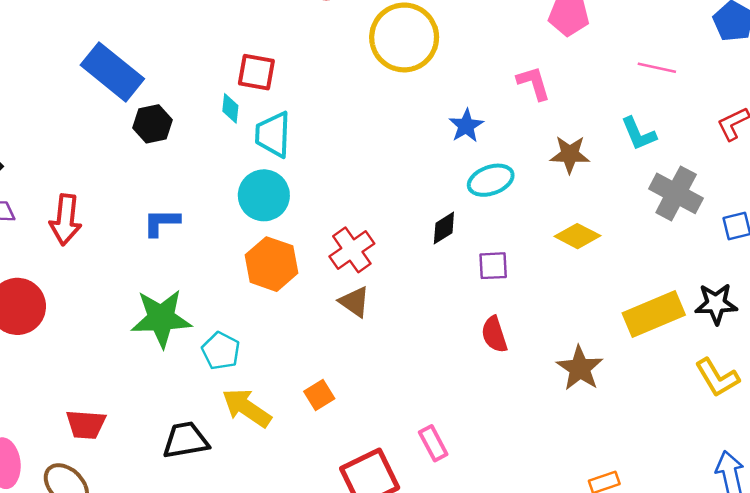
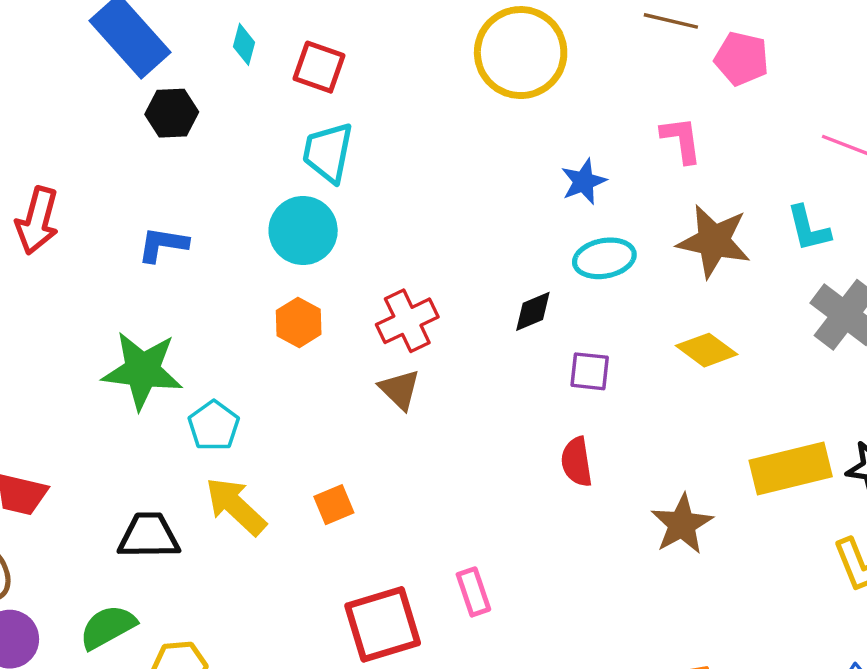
cyan diamond: (230, 108) -> (244, 44), moved
brown star: (570, 154) -> (714, 241), size x1.4
orange hexagon: (271, 264) -> (299, 322), size x0.7

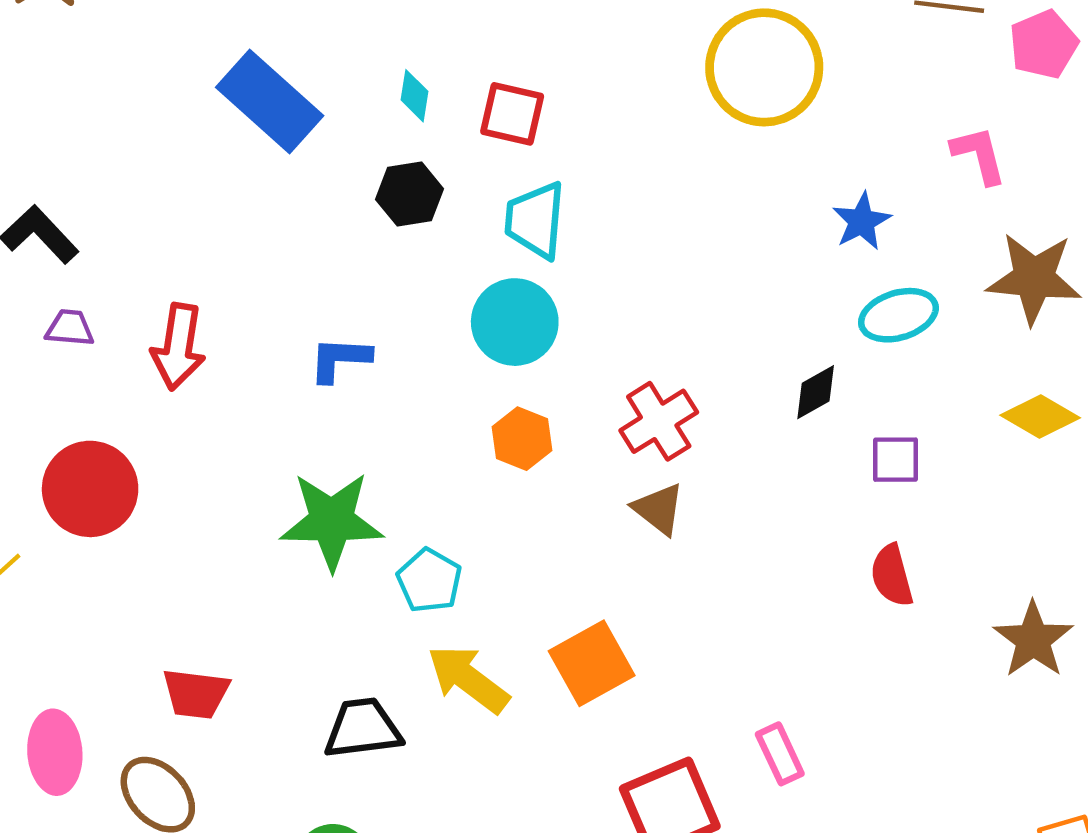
pink pentagon: (742, 59) -> (1044, 44), turned -30
black hexagon: (172, 113) -> (410, 194), moved
orange square: (334, 505) -> (592, 663), size x1.6

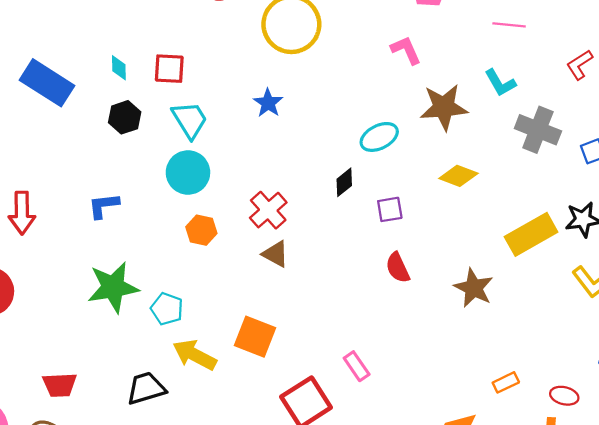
cyan trapezoid: (535, 220) -> (190, 120), turned 153
blue star: (862, 221) -> (268, 103), moved
orange square: (592, 663) -> (255, 337), turned -30

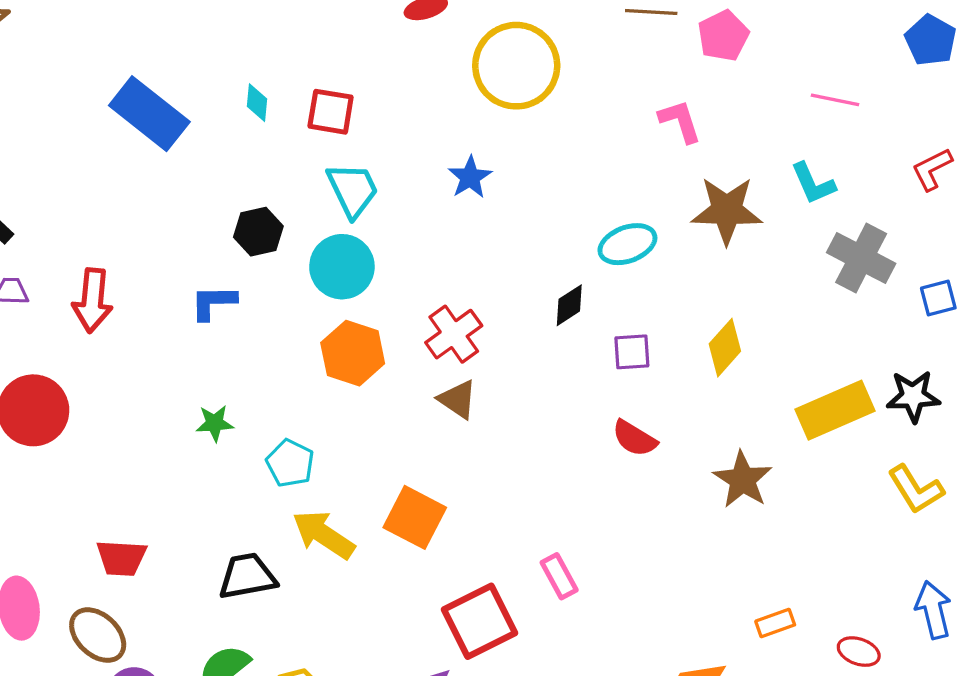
black hexagon: (125, 117) -> (258, 232), moved
yellow diamond: (458, 176) -> (725, 348), moved, turned -75
orange hexagon: (201, 230) -> (353, 353), size x1.4
red semicircle: (398, 268) -> (634, 438), turned -40
green star: (113, 287) -> (215, 423), size x0.5

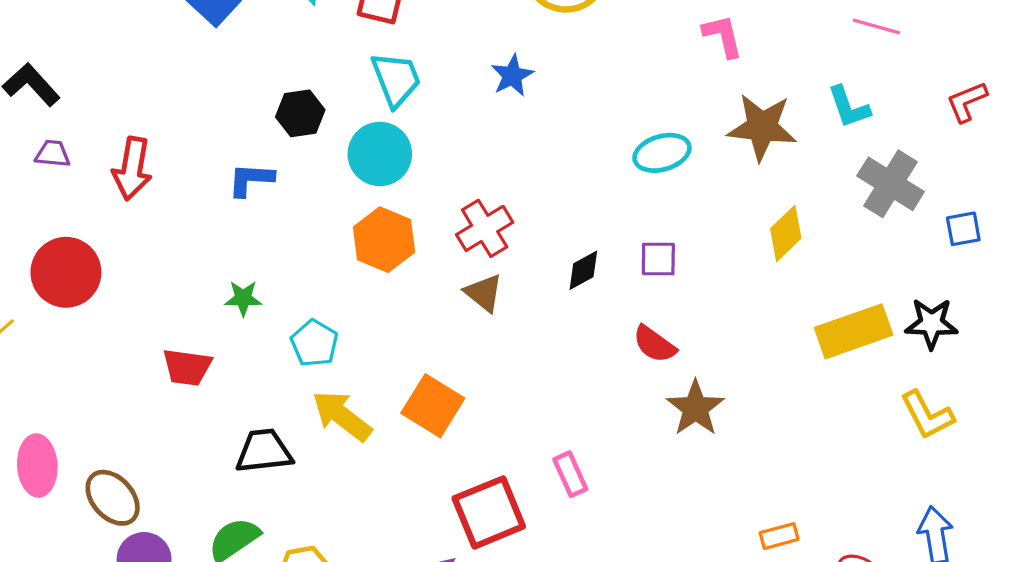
black diamond: (569, 305) -> (583, 270), moved
yellow diamond: (725, 348) -> (786, 233), moved
brown star: (743, 480) -> (695, 408), moved
red trapezoid: (121, 558) -> (187, 367), moved

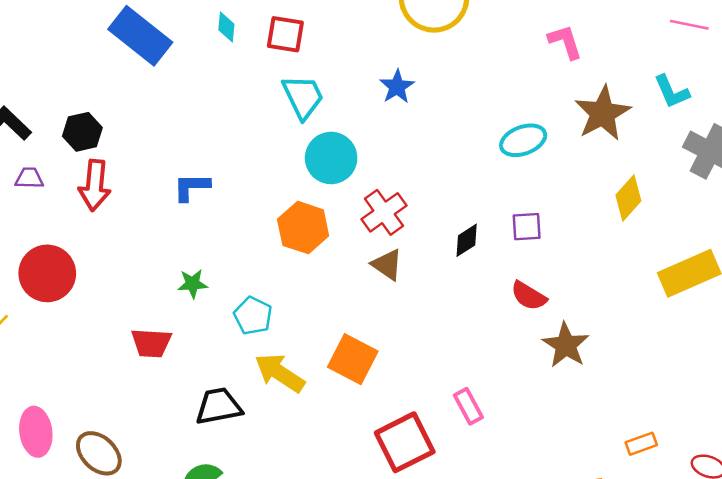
black hexagon: (300, 113) -> (82, 132), moved
brown star: (762, 127) -> (603, 113), turned -30
cyan circle: (380, 154) -> (331, 158), moved

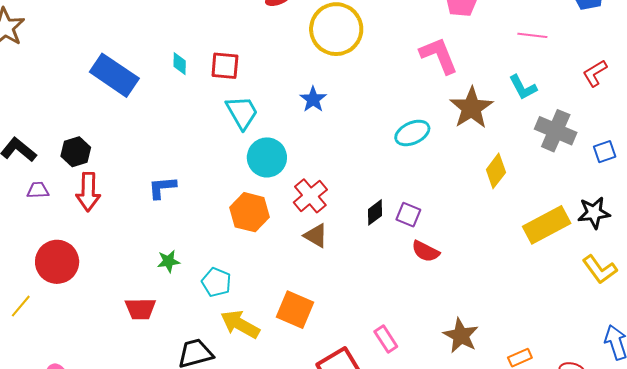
pink L-shape: (565, 42) -> (439, 55), size x1.4
purple square: (527, 227) -> (408, 215), moved, turned 30
brown star: (566, 345) -> (461, 336), moved

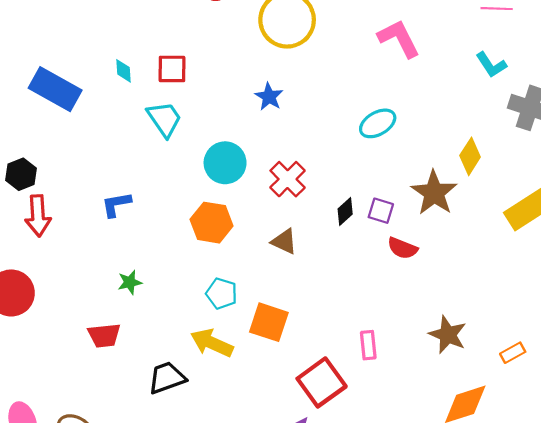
brown star: (471, 108) -> (434, 193), moved
cyan trapezoid: (242, 112) -> (164, 119), moved
red cross: (310, 196) -> (288, 179), moved
cyan pentagon: (216, 282) -> (222, 293), moved
pink rectangle: (386, 339) -> (368, 345), turned 32

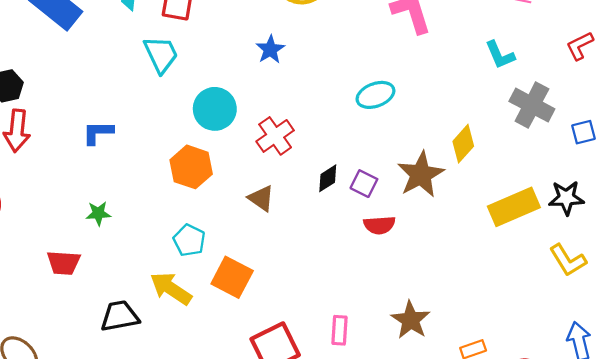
red semicircle: (402, 248) -> (379, 225), turned -36
pink rectangle: (368, 345) -> (340, 330), moved

